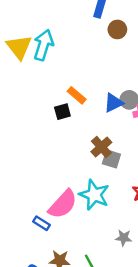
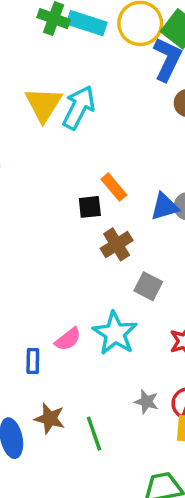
brown cross: (101, 147) -> (117, 244), moved
pink semicircle: (63, 204) -> (68, 339), size x0.6
blue rectangle: (41, 223) -> (33, 361), turned 49

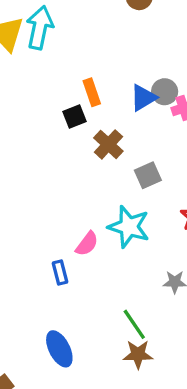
orange rectangle: (114, 187) -> (92, 92), turned 36
gray square: (148, 286) -> (148, 175), turned -36
brown star: (50, 419) -> (138, 354), moved

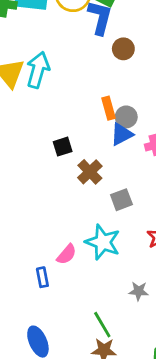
orange rectangle: (92, 92) -> (109, 108), moved
gray circle: (165, 92) -> (126, 117), moved

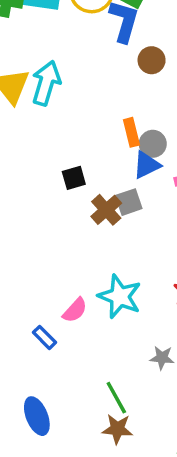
gray square: (121, 200) -> (129, 202), moved
blue rectangle: (42, 277) -> (45, 337), turned -36

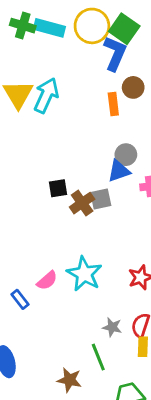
orange rectangle: (131, 132) -> (113, 104), moved
black square: (74, 178) -> (58, 188), moved
green line: (116, 398) -> (98, 357), moved

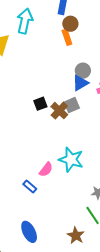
brown circle: (133, 87) -> (70, 24), moved
cyan arrow: (46, 95) -> (25, 21), moved
brown star: (69, 380) -> (76, 236), turned 30

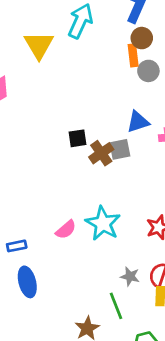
gray circle: (83, 71) -> (148, 71), moved
blue rectangle: (30, 186) -> (17, 246), moved, turned -64
blue ellipse: (29, 232) -> (27, 282), moved

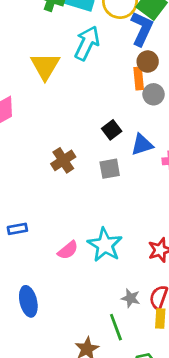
black square: (77, 138) -> (112, 130), moved, turned -30
gray square: (120, 149) -> (110, 169), moved
brown cross: (101, 153) -> (63, 160), moved
blue rectangle: (17, 246) -> (17, 229), moved

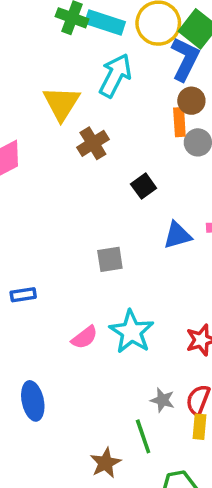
blue triangle: (142, 145) -> (177, 235), moved
brown cross: (63, 160) -> (93, 143), moved
gray square: (110, 169) -> (110, 259), moved
blue rectangle: (17, 229) -> (23, 295), moved

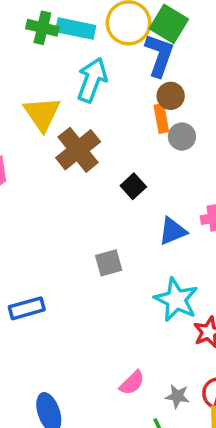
brown cross: (93, 143) -> (78, 150), size x1.4
blue rectangle: (23, 295) -> (27, 308), size x1.4
cyan star: (132, 332) -> (176, 300), moved
pink semicircle: (85, 337) -> (132, 383), moved

